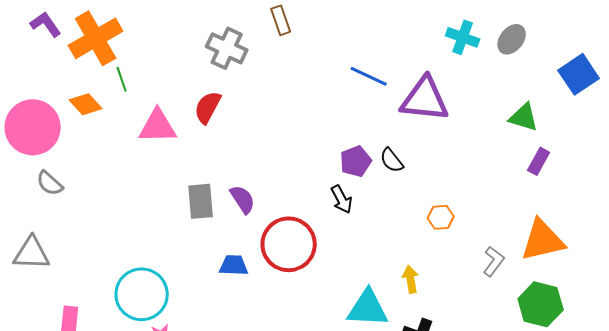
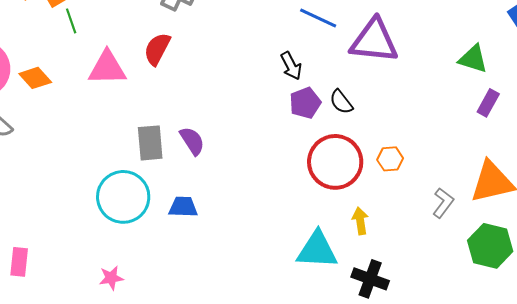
orange diamond: (86, 104) -> (35, 78), moved
black arrow: (342, 199) -> (291, 66), moved
red circle: (289, 244) -> (335, 162), moved
cyan circle: (142, 294) -> (123, 197), moved

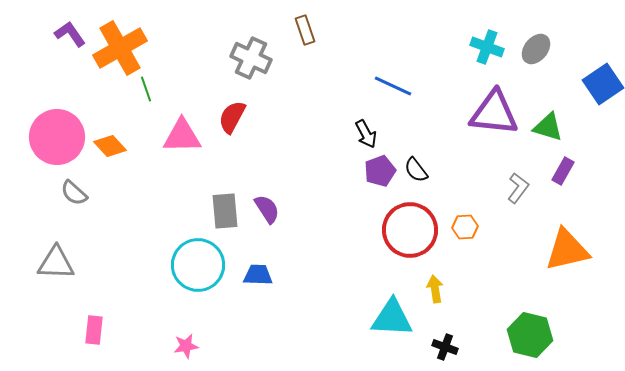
purple triangle: (374, 41) -> (494, 113), moved
gray L-shape: (443, 203) -> (518, 188), moved
green hexagon: (490, 246) -> (530, 335), moved
black cross: (370, 279) -> (445, 347), size x0.7

